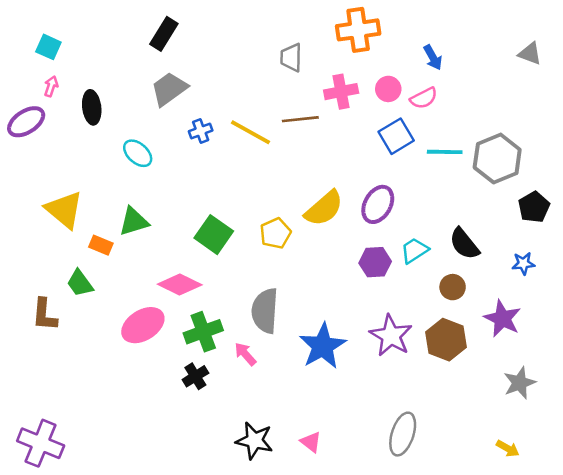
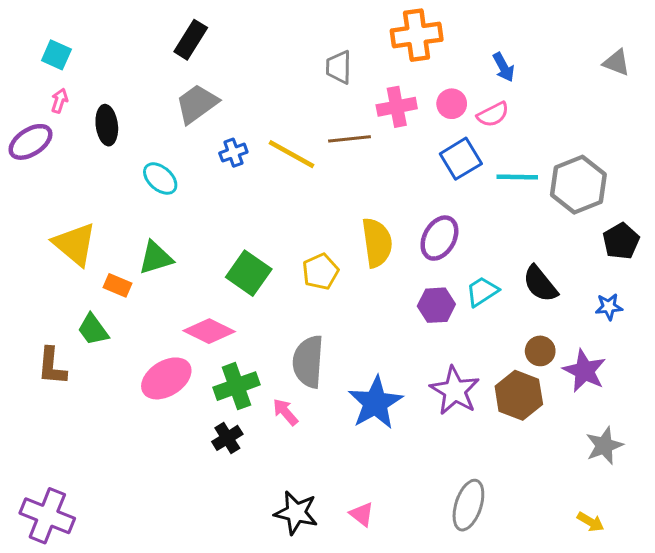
yellow semicircle: (324, 208) -> (377, 243), turned -57
brown circle: (453, 287) -> (540, 351), moved

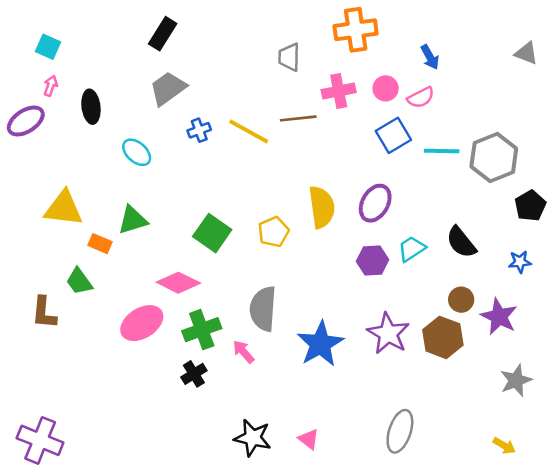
yellow triangle: (75, 244) -> (64, 208), turned -33

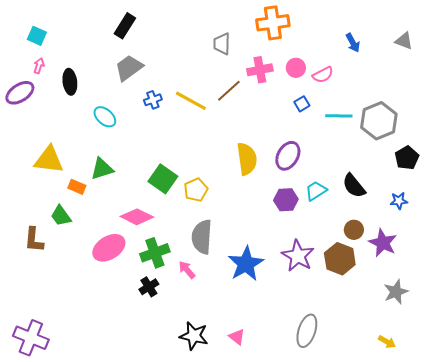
blue arrow: (430, 57) -> (353, 43), moved
brown line: (298, 118) -> (229, 91), turned -36
blue square: (393, 135) -> (302, 104), size x0.6
yellow pentagon: (273, 232) -> (196, 190), moved

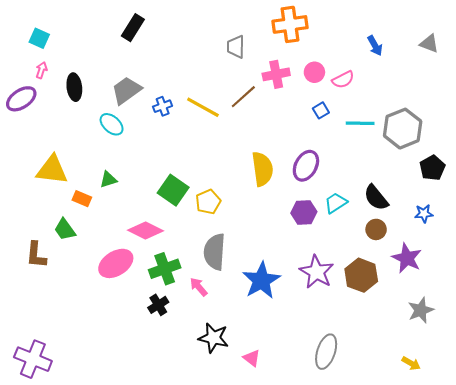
gray trapezoid: (129, 68) -> (126, 90), moved
green triangle: (102, 169) -> (108, 180), size x0.7
brown circle: (354, 230) -> (376, 229), moved
black star: (194, 336) -> (214, 338), moved

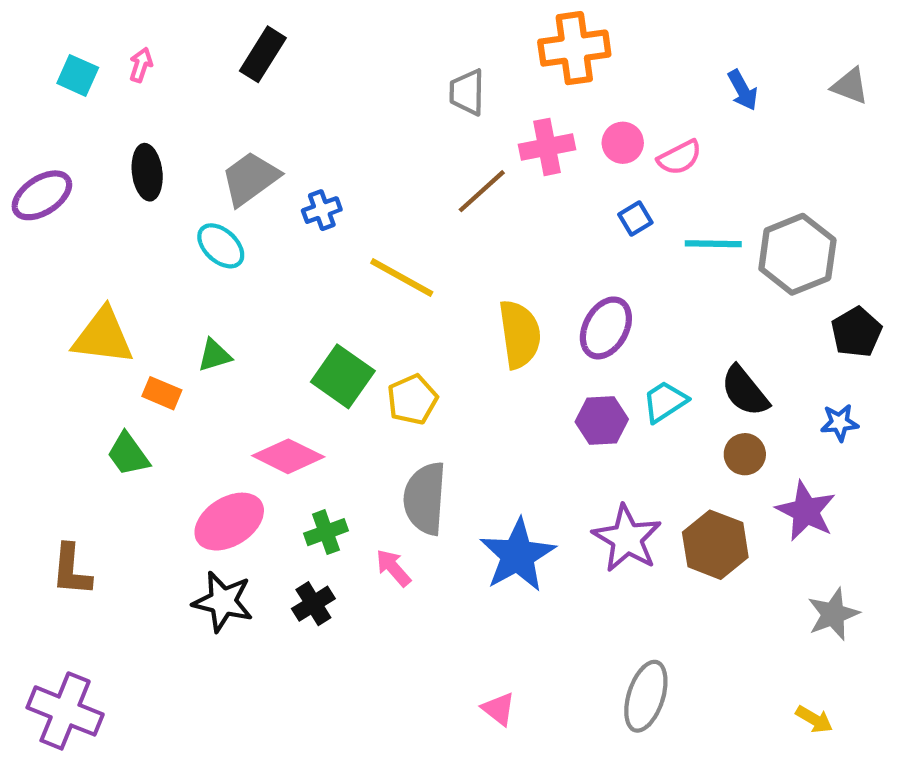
pink arrow: (41, 70) -> (141, 65), moved
yellow line: (203, 107) -> (402, 277), moved
brown L-shape: (36, 255) -> (71, 570), moved
green cross: (165, 269) -> (326, 532), size x0.7
black star: (214, 338) -> (223, 602), moved

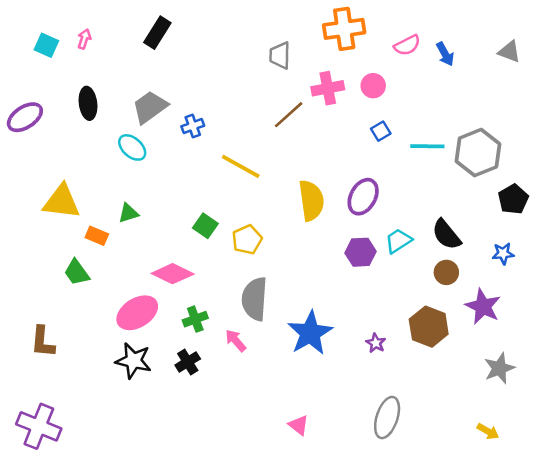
pink semicircle: (680, 157) -> (407, 45), moved
green square: (343, 376) -> (205, 226), size x0.7
purple star: (627, 538) -> (376, 343), moved, size x0.5

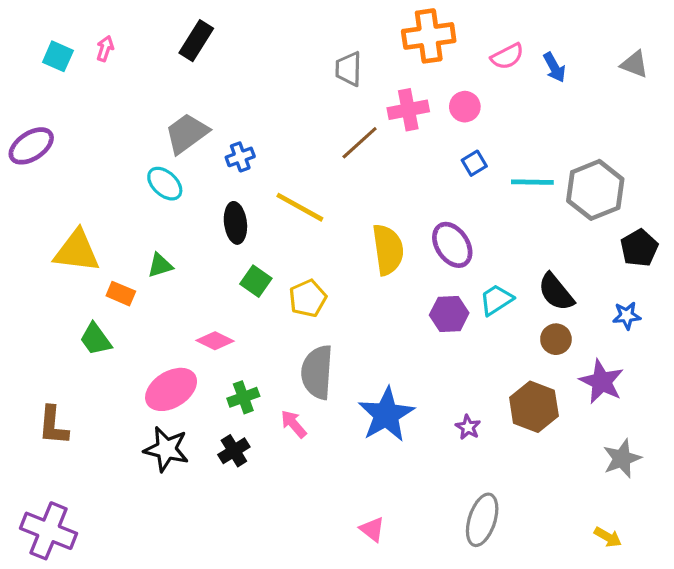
black ellipse: (88, 103) -> (235, 223), moved
purple ellipse: (363, 197) -> (452, 245), turned -63
pink diamond: (173, 274) -> (215, 341), size x0.7

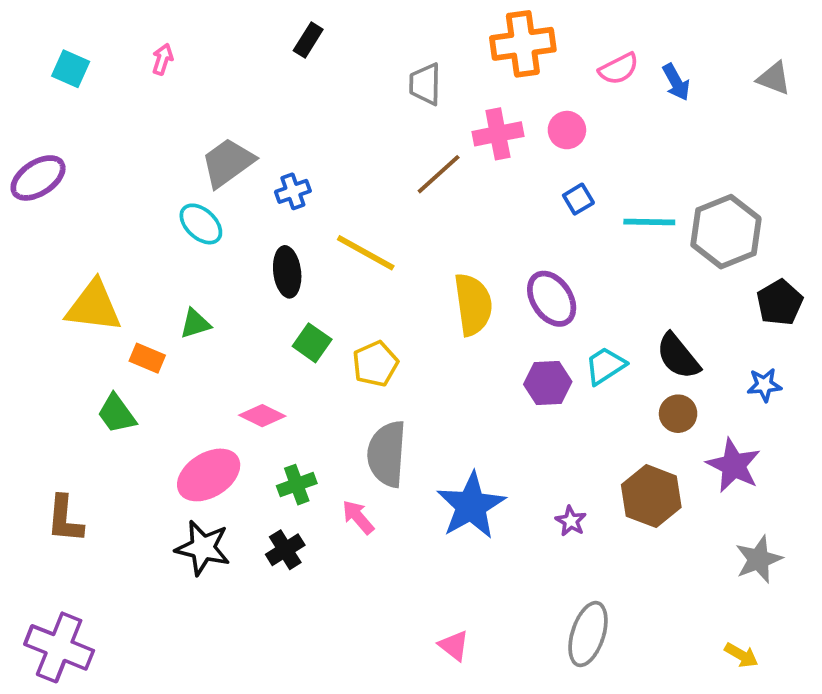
black rectangle: (196, 41) -> (308, 40), moved, size x0.7
pink arrow: (105, 49) -> (163, 59), moved

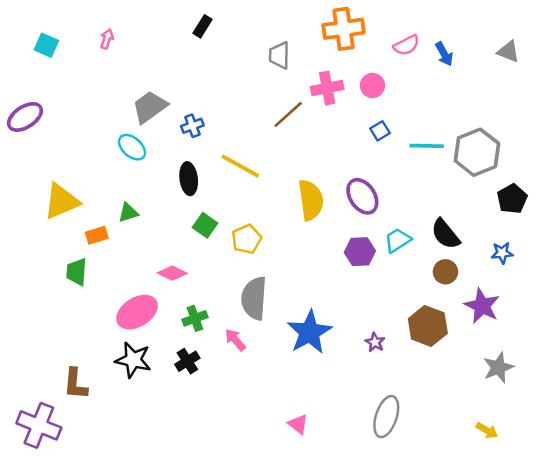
yellow triangle: (94, 306) -> (61, 201), turned -30
orange rectangle: (147, 358) -> (97, 235), turned -40
green trapezoid: (117, 414) -> (77, 272), turned 40
brown L-shape: (65, 519) -> (75, 384), moved

